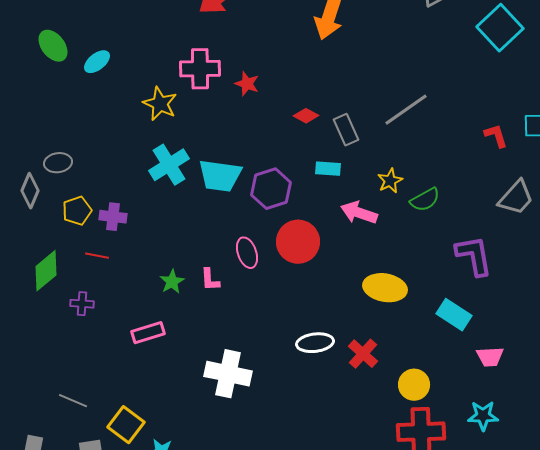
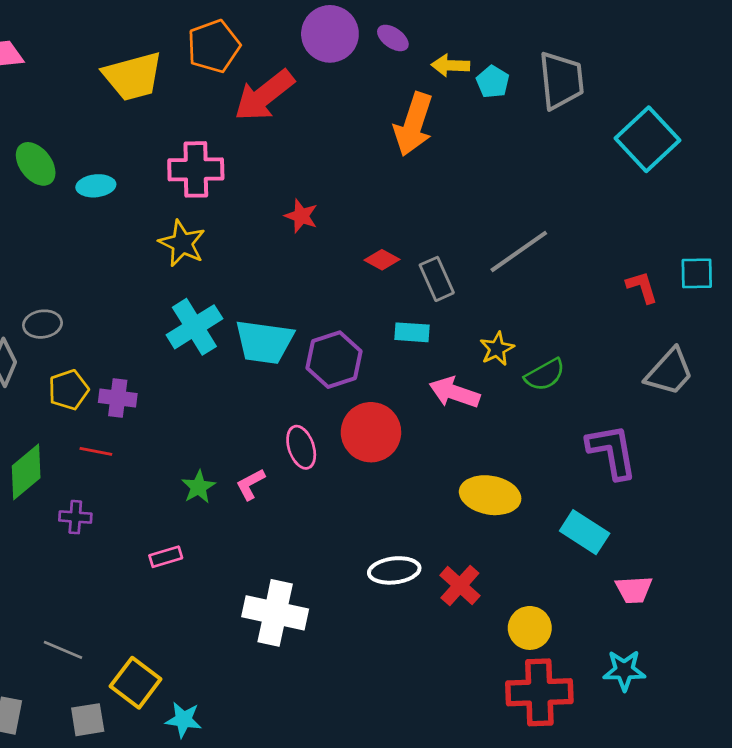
cyan ellipse: (97, 62) -> (96, 186), turned 32
pink cross: (200, 69) -> (196, 169), moved
pink L-shape: (210, 280) -> (251, 484), turned 65
pink rectangle: (148, 333) -> (166, 557), size x0.7

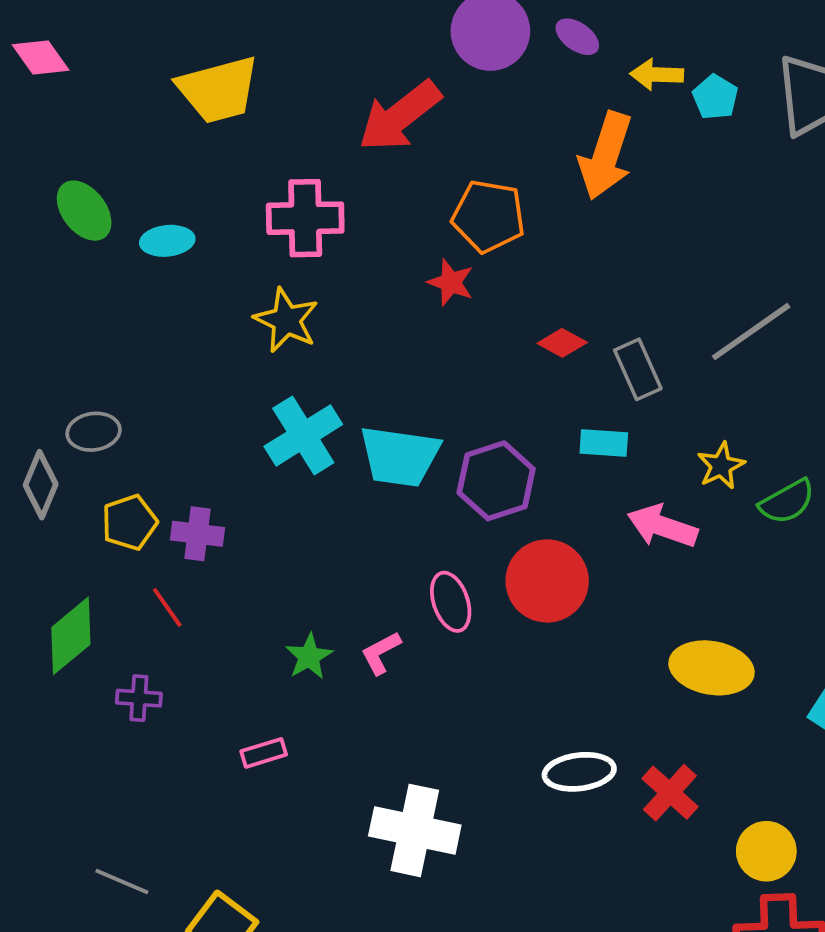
orange pentagon: (214, 46) -> (489, 216), moved, turned 30
red line: (96, 451) -> (167, 607), turned 44

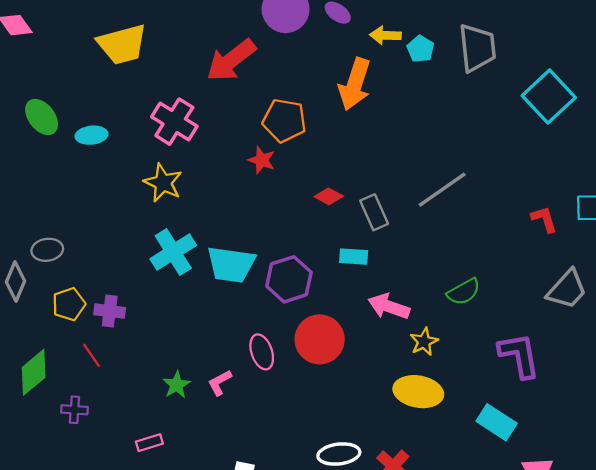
pink cross: (305, 218) -> (174, 122), turned 33
yellow star: (721, 466) -> (424, 342), moved

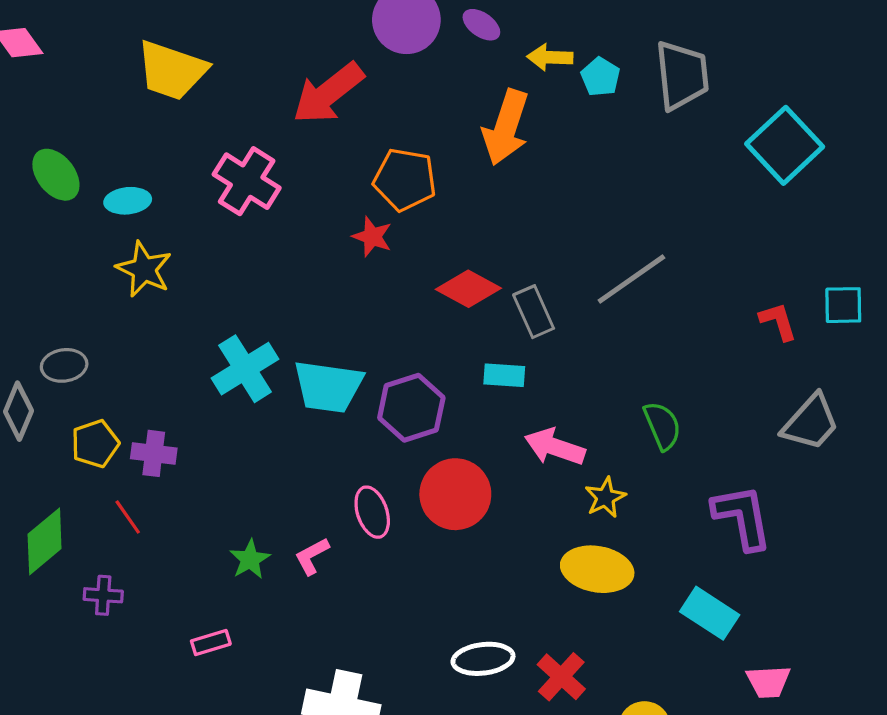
yellow trapezoid: (122, 44) -> (172, 70), turned 34
yellow star: (163, 183) -> (144, 269), moved
red diamond: (329, 196) -> (468, 289), size x1.5
green semicircle: (464, 292) -> (662, 426), turned -84

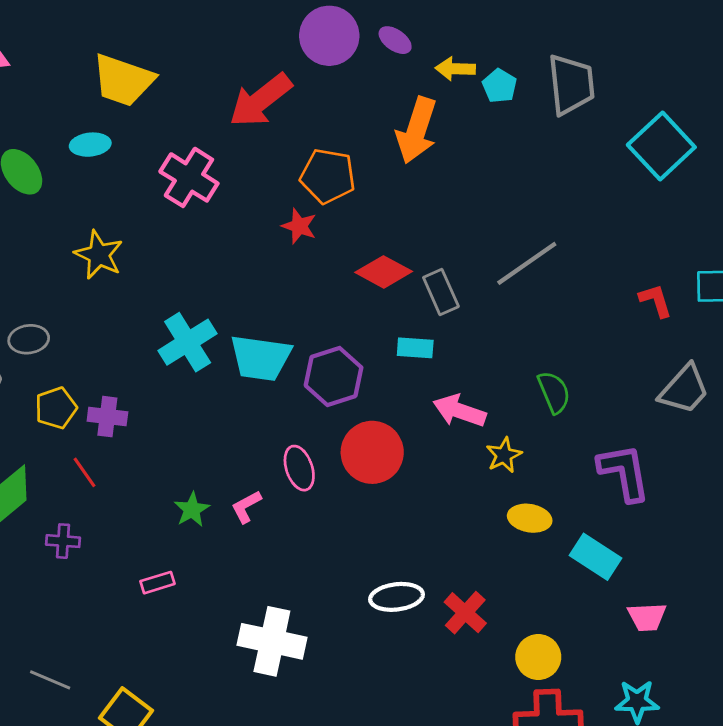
cyan ellipse: (128, 201) -> (90, 145), moved
yellow ellipse: (597, 569) -> (530, 518), moved, size x0.7

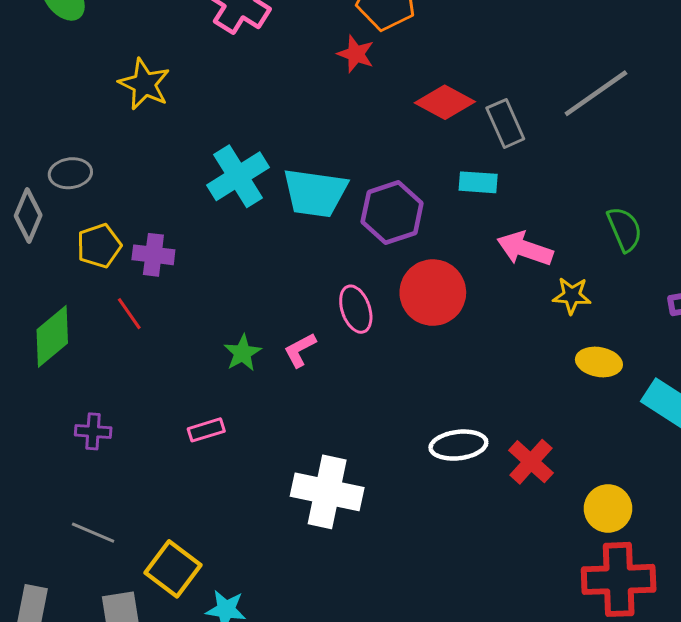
yellow star: (504, 455) -> (572, 296), turned 30
purple cross: (63, 541) -> (93, 431), moved

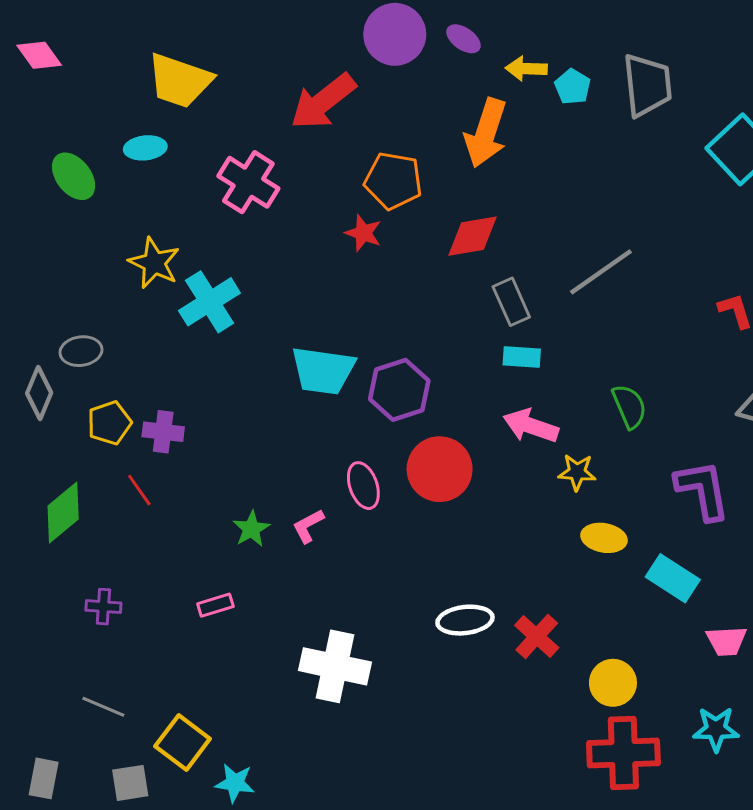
red diamond: (445, 102) -> (472, 236), moved, turned -38
cyan cross: (238, 176) -> (209, 302), moved
cyan rectangle: (478, 182) -> (522, 357), moved

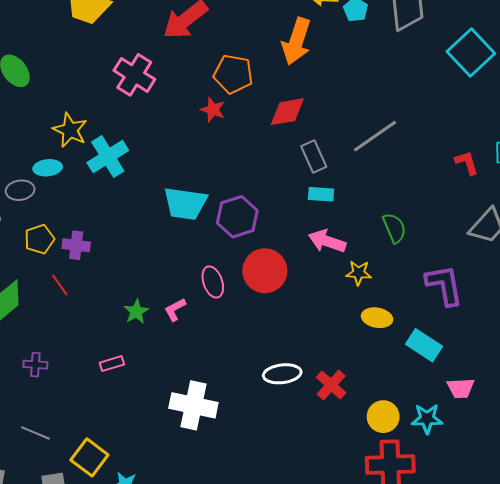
cyan ellipse: (145, 148) -> (48, 168), moved
cyan star: (716, 729) -> (427, 419), moved

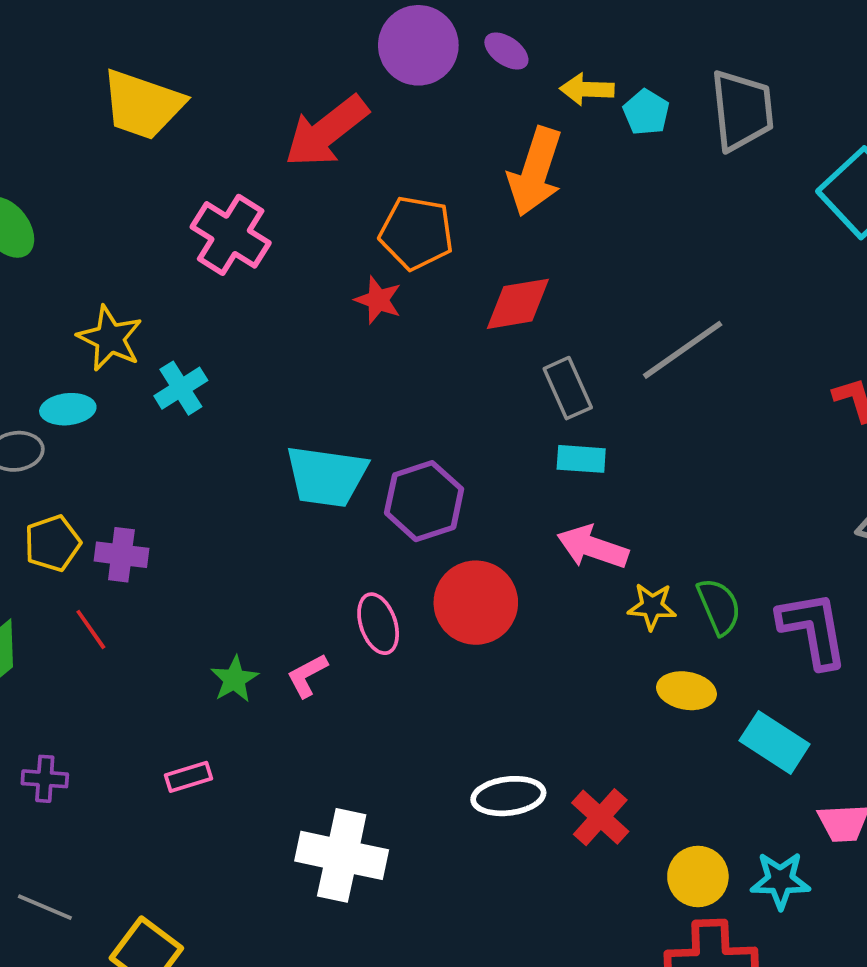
cyan cross: (108, 157) -> (181, 388), size x0.7
green semicircle: (394, 228) -> (719, 606), moved

